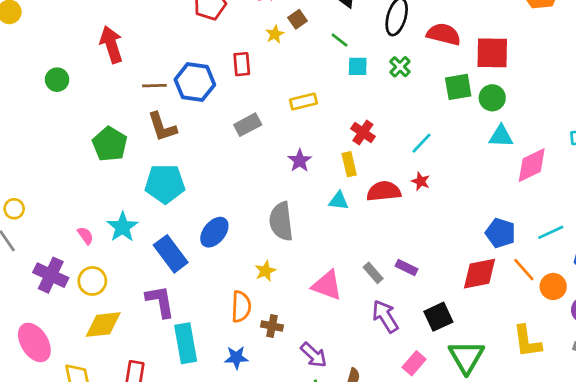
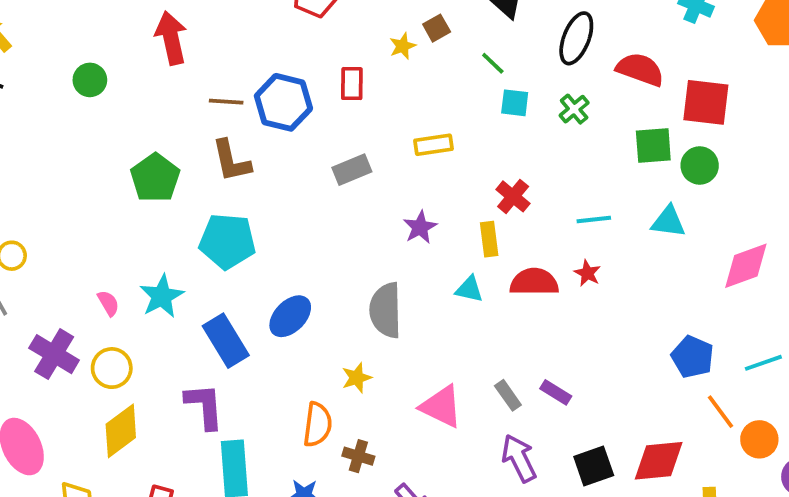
cyan triangle: (501, 136) -> (668, 222), moved
cyan line: (421, 143) -> (594, 219), turned 35
red diamond: (479, 274) -> (659, 461), moved
yellow diamond: (103, 325) -> (121, 431), turned -36

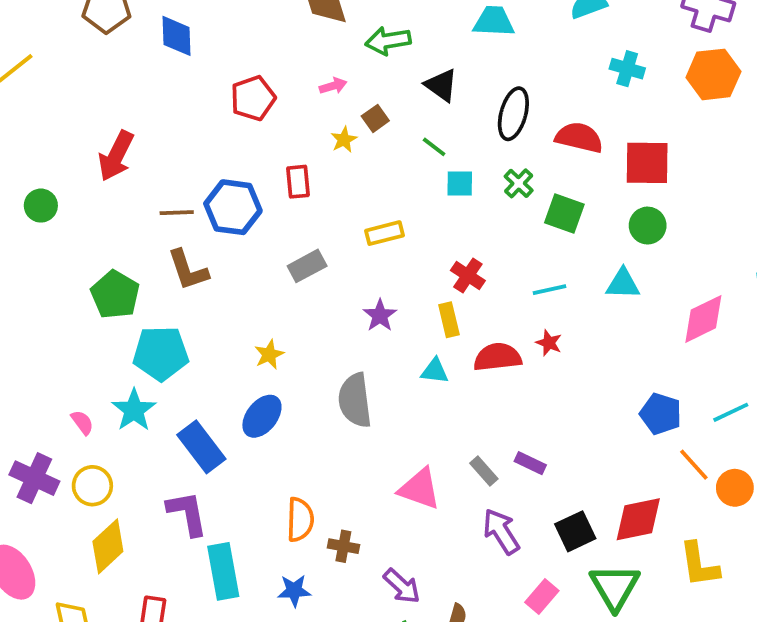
red arrow: (171, 38) -> (116, 156), turned -135
green square: (653, 146) -> (564, 214), moved, turned 30
cyan pentagon: (227, 241) -> (161, 353), moved
yellow star: (357, 378) -> (269, 354), moved

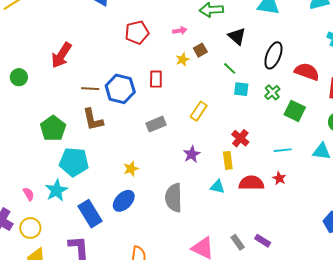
yellow rectangle: (384, 233) -> (199, 111), turned -48

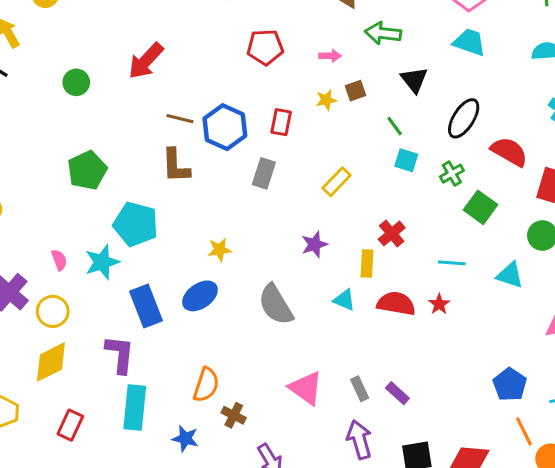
gray rectangle: (156, 124) -> (264, 173), moved, turned -60
green pentagon: (53, 128) -> (87, 170), moved
gray semicircle: (174, 198) -> (276, 305), turned -40

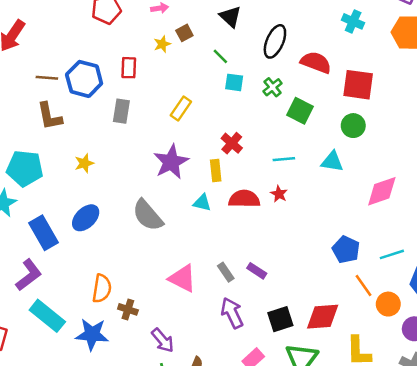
purple star: (314, 244) -> (171, 162), size x1.6
yellow star: (220, 250) -> (84, 163), moved
purple L-shape: (120, 354) -> (29, 275), turned 56
cyan rectangle: (135, 407) -> (47, 316), turned -48
blue star: (185, 439) -> (92, 334), size x1.5

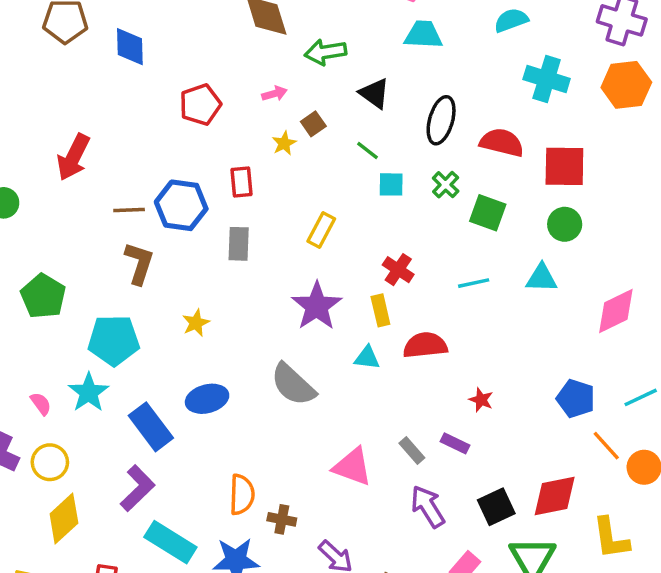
cyan cross: (353, 21) -> (547, 79), size x1.4
brown L-shape: (49, 116) -> (139, 263), turned -144
red star: (279, 194) -> (481, 400), moved
blue ellipse: (86, 218) -> (207, 399), turned 36

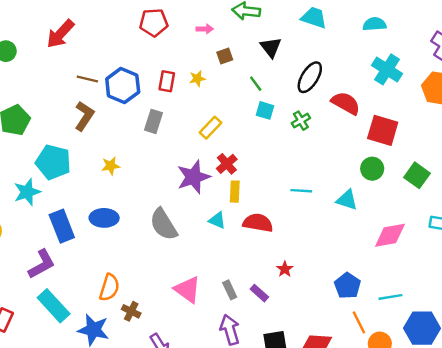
yellow star: (284, 143) -> (197, 79), moved
green square: (488, 213) -> (417, 175), moved
red cross: (398, 270) -> (227, 164), moved

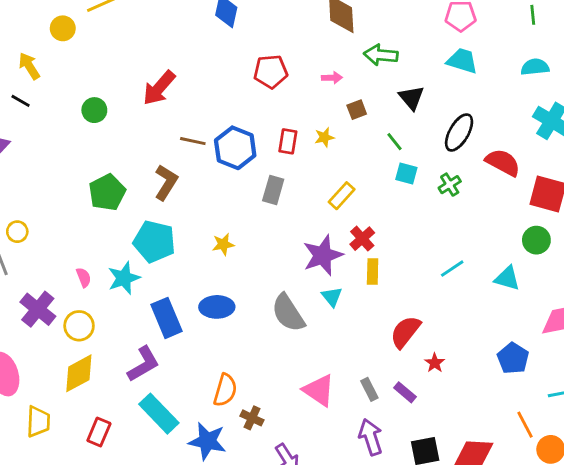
brown L-shape: (84, 116) -> (166, 182), moved
cyan line: (301, 191) -> (452, 269), turned -36
cyan triangle: (217, 220) -> (332, 297), moved, turned 30
red semicircle: (258, 223) -> (405, 332), moved, turned -60
blue pentagon: (347, 286) -> (513, 358), moved

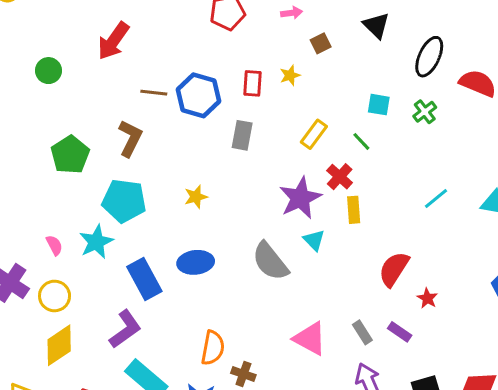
green line: (394, 142) -> (361, 141), moved

